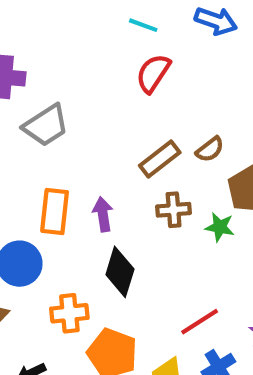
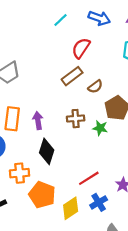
cyan line: (143, 25) -> (60, 20), turned -64
red semicircle: (153, 73) -> (81, 48), moved
brown rectangle: (160, 159) -> (72, 76), moved

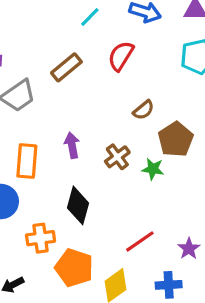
brown rectangle: (72, 76) -> (66, 67), moved
brown cross: (76, 119) -> (117, 157), turned -30
purple arrow: (38, 121) -> (72, 145), moved
blue cross: (99, 202) -> (169, 285), moved, turned 30

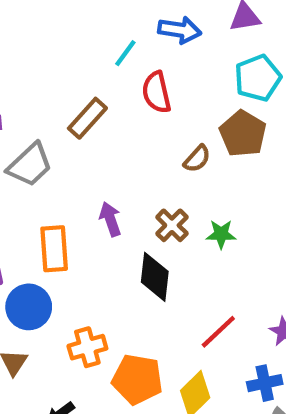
cyan line: (90, 17) -> (125, 53), moved
red semicircle: (121, 56) -> (156, 92), turned -36
brown pentagon: (176, 139) -> (243, 134), moved
black diamond: (78, 205) -> (155, 277), moved

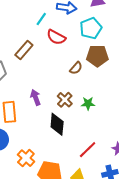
cyan pentagon: (258, 78) -> (91, 28), moved
red semicircle: (156, 92) -> (56, 37), turned -48
brown pentagon: (243, 134) -> (97, 56), turned -30
orange cross: (87, 347) -> (26, 158), turned -30

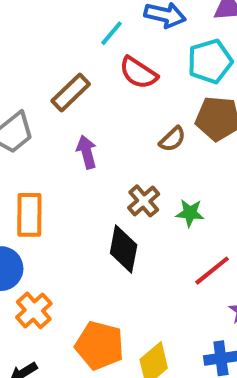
purple arrow: (36, 97) -> (87, 152), moved
red line: (88, 150) -> (212, 271), moved
orange cross: (26, 158) -> (34, 310), moved

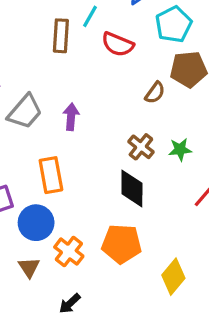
brown rectangle: (71, 93) -> (61, 36), moved, turned -32
purple arrow: (87, 152) -> (71, 117), moved, turned 30
orange pentagon: (100, 345) -> (122, 244), moved

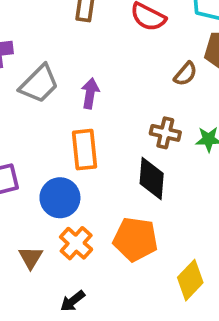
brown cross: (141, 147) -> (165, 133), turned -30
orange rectangle: (51, 175) -> (85, 150), moved
blue circle: (36, 223) -> (60, 198), moved

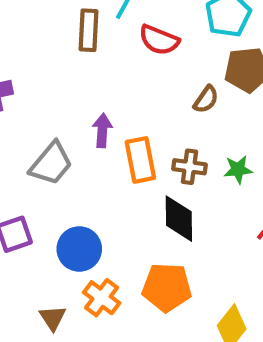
gray trapezoid: (39, 84) -> (51, 164), moved
orange rectangle: (85, 150) -> (140, 160), moved

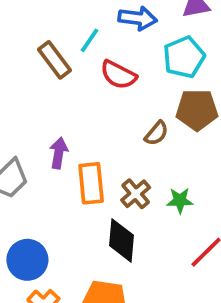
brown rectangle: (88, 30) -> (55, 60), turned -45
brown cross: (190, 167) -> (136, 194), turned 36

